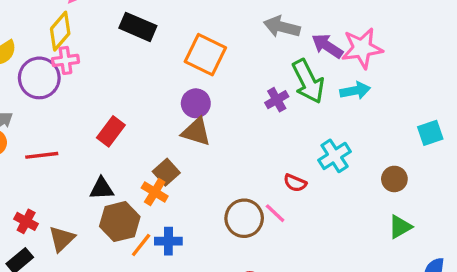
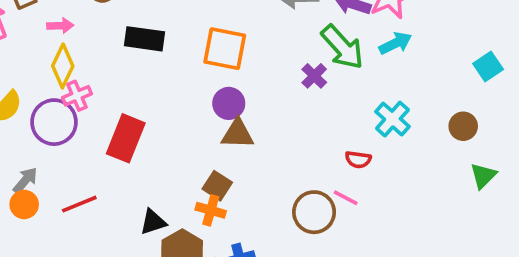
red rectangle: (111, 131) -> (126, 138), moved, size x1.4

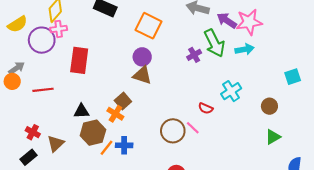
red rectangle: (126, 138) -> (79, 60), turned -30

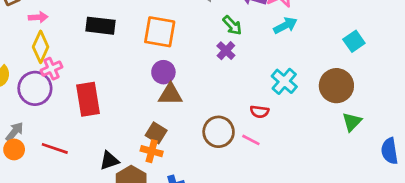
green arrow: (214, 43) -> (232, 25), moved, size x0.6
red line: (43, 90) -> (55, 148), turned 42
brown circle: (269, 106) -> (336, 86), size x1.6
brown circle: (173, 131) -> (219, 132), moved

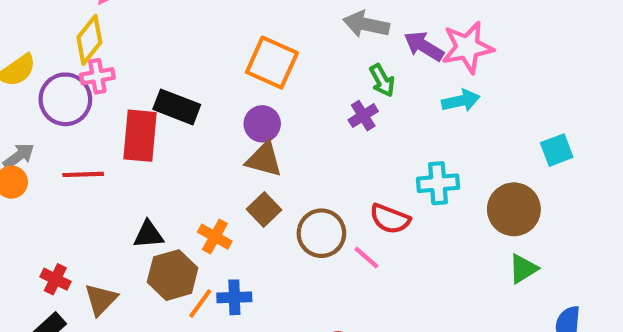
black rectangle: (100, 26) -> (177, 107), moved
cyan cross: (284, 81) -> (438, 183), turned 30
red semicircle: (260, 112) -> (390, 219), size x1.4
brown square: (156, 133) -> (264, 209), moved
red line: (55, 148) -> (83, 174), moved, turned -35

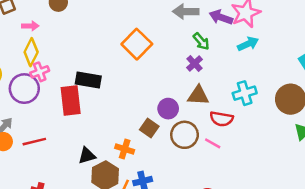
orange square: (272, 63) -> (137, 44), turned 32
purple circle: (262, 124) -> (168, 109), moved
brown triangle: (264, 159) -> (198, 95), moved
red line: (83, 174) -> (34, 142), moved

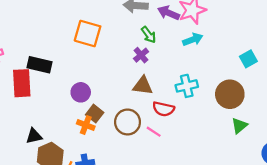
orange square: (137, 44) -> (88, 33), turned -32
purple circle: (168, 109) -> (81, 92), moved
orange cross: (125, 149) -> (86, 125), moved

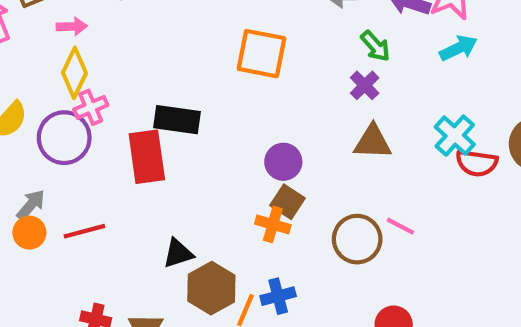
cyan cross: (187, 86) -> (455, 136), turned -30
purple circle: (81, 92) -> (283, 162), moved
red semicircle: (163, 109) -> (477, 163), moved
brown circle: (128, 122) -> (357, 239), moved

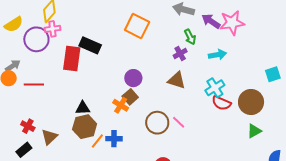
cyan arrow: (458, 48) -> (217, 55), moved
black triangle: (178, 253) -> (83, 108), moved

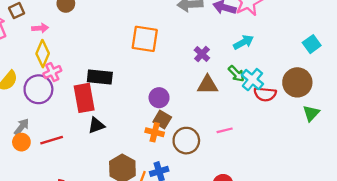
green arrow: (190, 37) -> (236, 74), moved
black triangle: (83, 108) -> (96, 125), moved
pink line: (179, 122) -> (225, 130), turned -40
brown circle: (157, 123) -> (186, 141), moved

